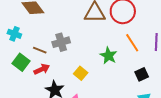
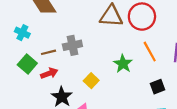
brown line: (40, 50) -> (49, 52), turned -40

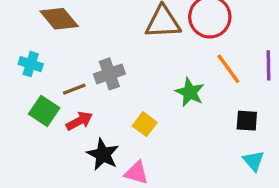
black square: (158, 87) -> (247, 121), turned 32

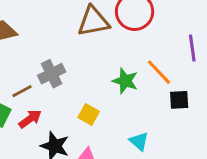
orange line: (228, 69) -> (159, 72), moved
cyan triangle: (254, 161) -> (139, 141), moved

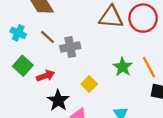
brown line: (22, 91) -> (48, 37), moved, turned 56

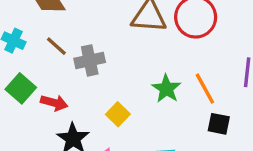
red arrow: (46, 76) -> (54, 103), turned 36

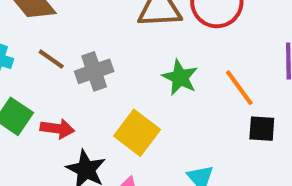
green star: (166, 89) -> (180, 77), moved
yellow square: (118, 114) -> (137, 133), size x1.5

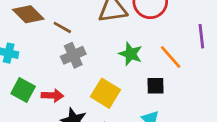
brown line: (51, 59) -> (62, 27), moved
black square: (262, 129) -> (155, 86), moved

